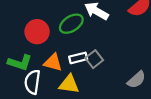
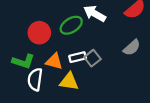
gray semicircle: (136, 80) -> (132, 48), moved

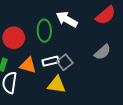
green ellipse: (71, 25) -> (44, 31), turned -60
yellow triangle: (69, 82) -> (57, 85), moved

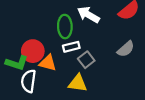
red circle: (14, 38) -> (33, 51), moved
white rectangle: (50, 61) -> (71, 47), moved

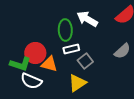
white semicircle: (28, 81) -> (31, 81), turned -75
yellow triangle: (78, 83) -> (77, 83), turned -42

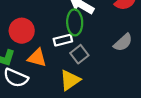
green ellipse: (65, 30) -> (75, 22), moved
red circle: (35, 53) -> (22, 31), moved

